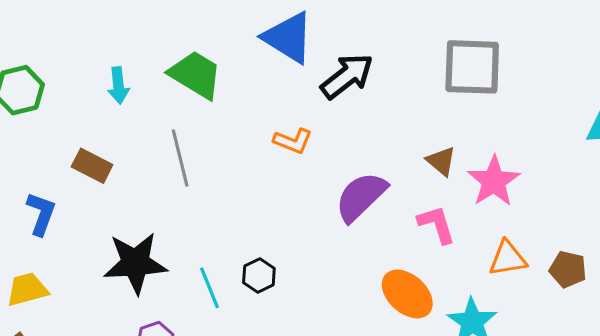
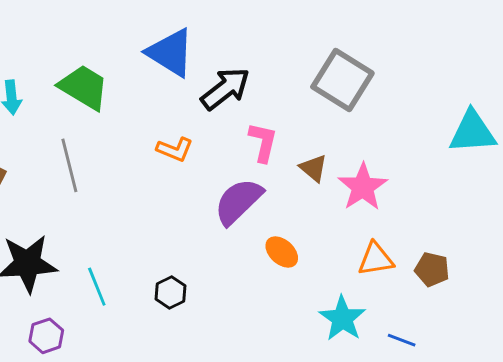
gray square: (472, 67) -> (342, 80), turned 30
pink L-shape: (437, 224) -> (263, 142), moved, turned 30
black hexagon: (259, 275) -> (170, 292), moved
orange ellipse: (407, 294) -> (282, 252), moved, size x0.7

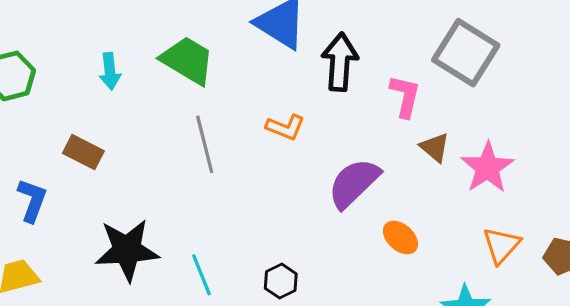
black arrow: (225, 89) -> (340, 62), turned -48
pink L-shape: (263, 142) -> (405, 96), moved
gray line: (69, 165) -> (205, 144), moved
orange triangle: (376, 259) -> (501, 245), turned -39

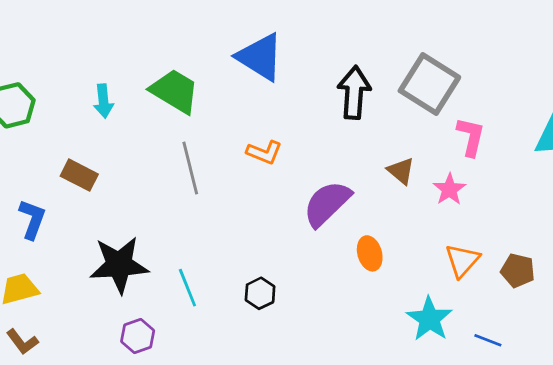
black arrow: (340, 62) -> (354, 93), moved
pink L-shape: (405, 96) -> (471, 137), moved
pink star: (487, 168) -> (449, 189), size x0.7
orange ellipse: (400, 238) -> (370, 253), turned 32

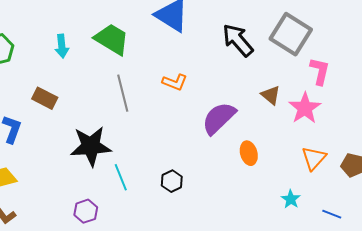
black arrow: (354, 93) -> (238, 40), turned -45
pink star: (449, 189) -> (305, 108), size x1.4
black star: (119, 265) -> (91, 146), moved
cyan star: (429, 319) -> (291, 199), size x0.6

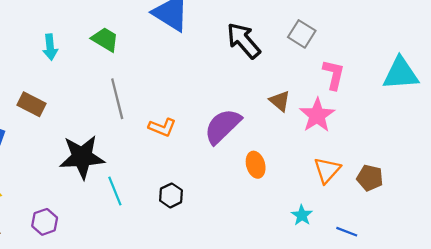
gray square: (291, 34) -> (302, 34), size x0.6
green trapezoid: (112, 39) -> (105, 39), size x0.7
orange L-shape: (175, 82) -> (162, 127), moved
purple hexagon: (86, 211) -> (45, 222), moved

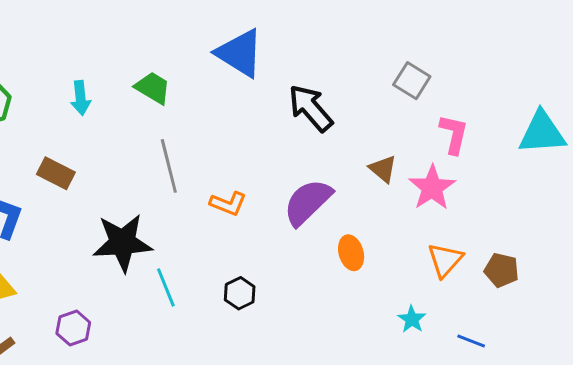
black arrow: (244, 41) -> (311, 108), moved

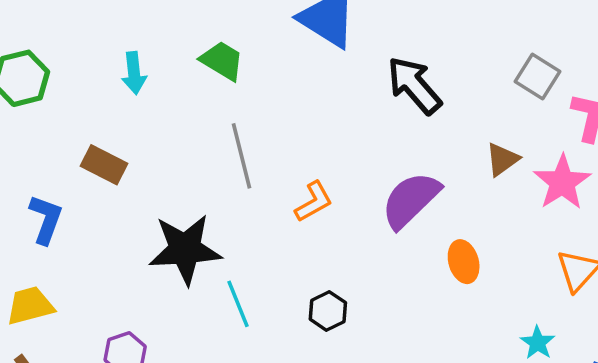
gray square: (412, 81) -> (538, 77), moved
brown triangle: (383, 169) -> (502, 159), turned 44
orange L-shape: (228, 204) -> (314, 202), turned -51

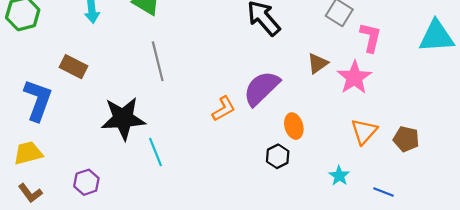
orange L-shape: (314, 202) -> (224, 109), moved
blue L-shape: (46, 219) -> (38, 100), size x1.4
black hexagon: (328, 311) -> (278, 156), moved

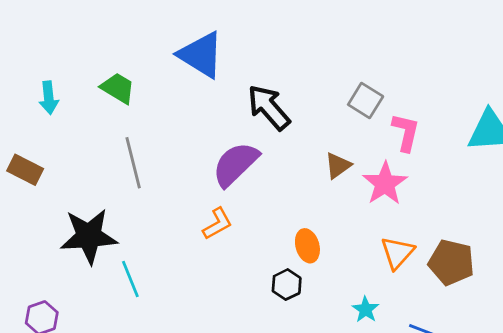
purple semicircle: (261, 88) -> (235, 164), moved
brown pentagon: (406, 139) -> (451, 262), size x1.4

